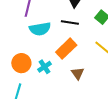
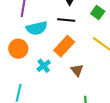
orange circle: (21, 63) -> (18, 49), moved

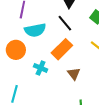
black line: (66, 20) -> (65, 23), turned 42
cyan cross: (44, 66) -> (41, 68), turned -32

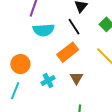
orange circle: (16, 50) -> (20, 64), moved
cyan cross: (41, 68) -> (48, 81), moved, turned 32

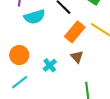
orange rectangle: (68, 52) -> (75, 32), moved
cyan line: (15, 91) -> (20, 82), turned 42

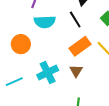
orange circle: (19, 55) -> (21, 44), moved
cyan cross: (50, 65) -> (48, 73), size x1.5

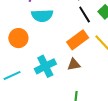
black line: (75, 19) -> (85, 14), moved
brown triangle: (76, 71) -> (74, 65), turned 48

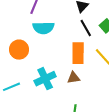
orange rectangle: (78, 40) -> (78, 53), turned -55

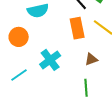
brown triangle: (74, 78) -> (91, 59), moved

